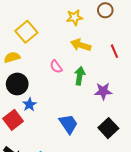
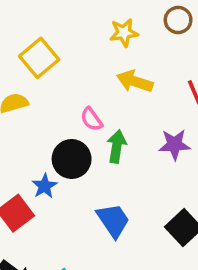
green arrow: (80, 76) -> (117, 146), moved
black circle: (17, 84) -> (72, 159), moved
purple star: (103, 91) -> (174, 145), moved

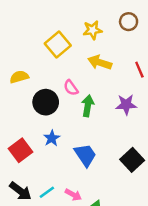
yellow square: (39, 58) -> (58, 44), moved
black circle: (72, 159) -> (46, 102), moved
blue star: (45, 186) -> (52, 138), moved

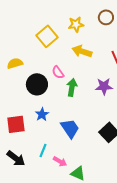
red square: (20, 150) -> (16, 124), turned 30
cyan line: (47, 192) -> (43, 150), moved, turned -32

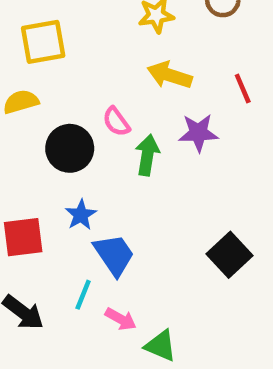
yellow square: (47, 36) -> (43, 42), moved, turned 30
purple star: (104, 86) -> (198, 133), moved
blue trapezoid: (70, 128) -> (114, 255), moved

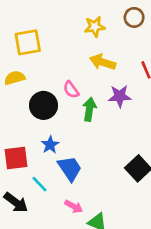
cyan line: (83, 295) -> (40, 184), moved, turned -66

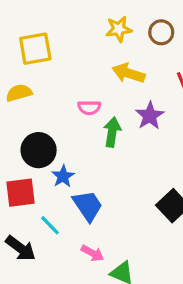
brown circle: (134, 17) -> (161, 32), moved
pink semicircle: (71, 90) -> (89, 108), turned -54
purple star: (120, 96) -> (150, 116), turned -30
black circle: (43, 105) -> (39, 150), moved

